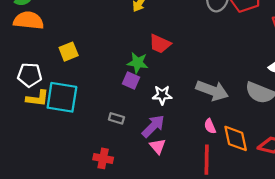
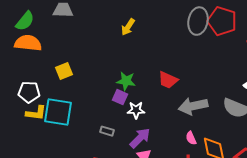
red trapezoid: (160, 44) -> (168, 80), moved
gray arrow: (212, 91) -> (193, 106), turned 148
white star: (162, 95) -> (136, 110), moved

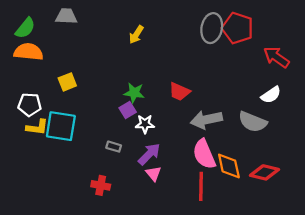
purple square: (120, 97) -> (128, 110), turned 35
pink semicircle: (191, 138) -> (204, 154), size x2.0

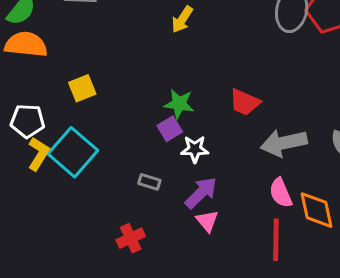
cyan square: (61, 126) -> (73, 152), turned 32
yellow L-shape: (37, 127) -> (38, 154), turned -65
pink semicircle: (204, 154) -> (281, 193), size x0.7
red cross: (101, 185) -> (131, 238), turned -36

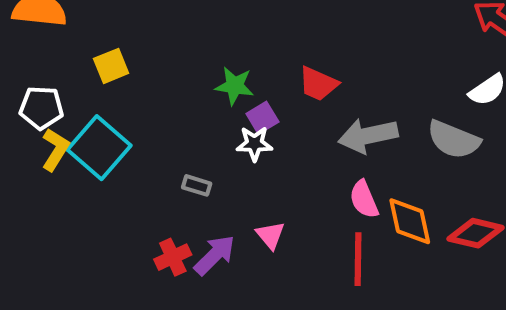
purple square: (170, 129) -> (262, 118), moved
purple arrow: (201, 193) -> (215, 255), moved

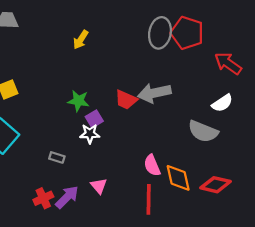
gray arrow: (368, 136) -> (154, 93), moved

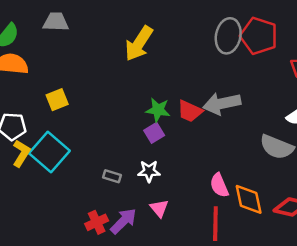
yellow arrow: (81, 40) -> (139, 43), size x1.6
green star: (78, 101) -> (158, 110), moved
white star: (90, 134) -> (149, 171), moved

